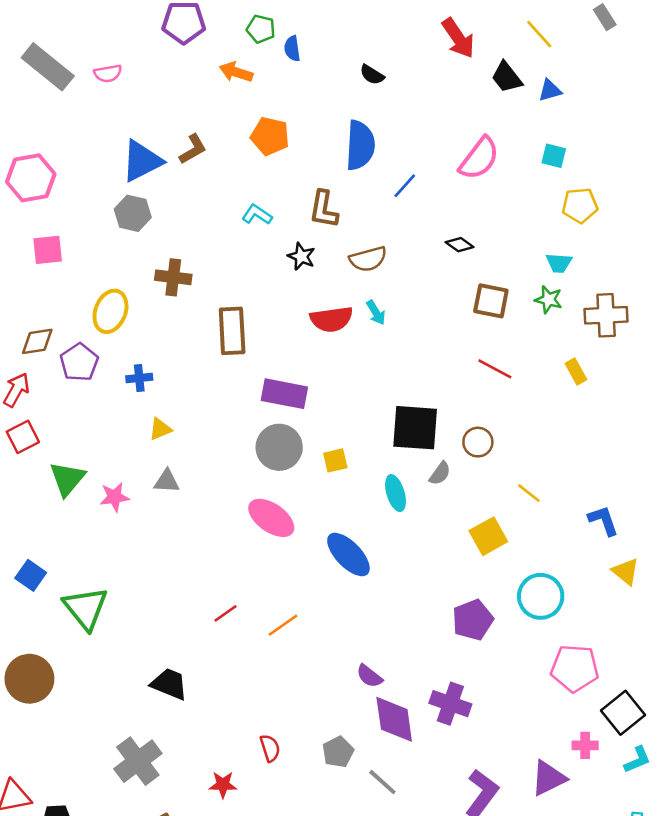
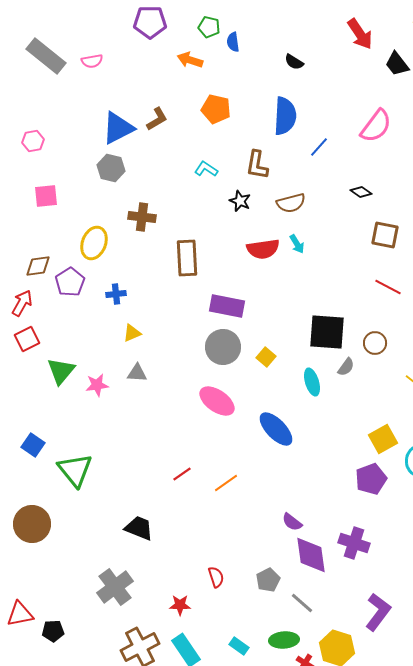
pink hexagon: (31, 178) -> (33, 141), size x0.6
yellow square: (335, 460) -> (266, 357), turned -36
yellow square: (488, 536) -> (383, 439), moved

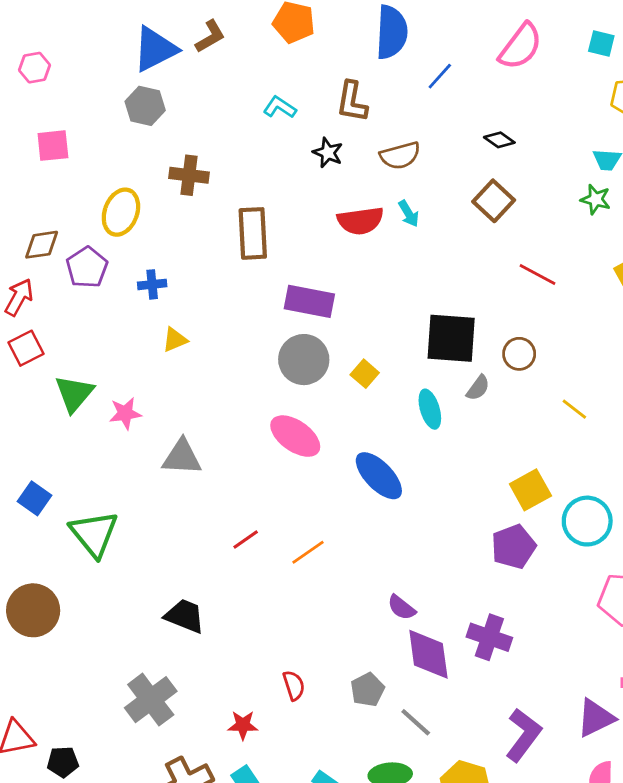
brown square: (385, 235) -> (494, 201), moved, turned 32
gray triangle: (137, 373) -> (182, 457), moved, size x1.4

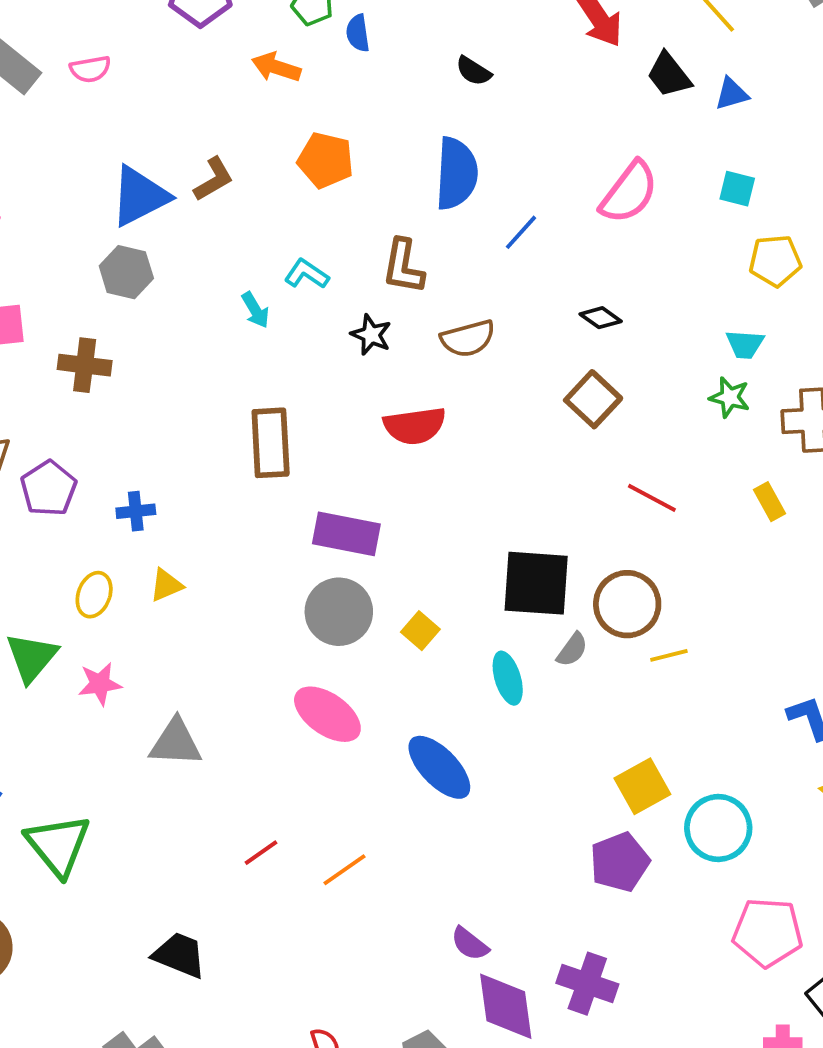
brown cross: (189, 175) -> (85, 365), moved
yellow ellipse: (121, 212) -> (94, 595), moved, size x0.7
cyan arrow: (409, 214) -> (255, 310), moved
brown circle: (519, 354) -> (627, 604), size x1.5
yellow line: (574, 409) -> (669, 655), moved, turned -52

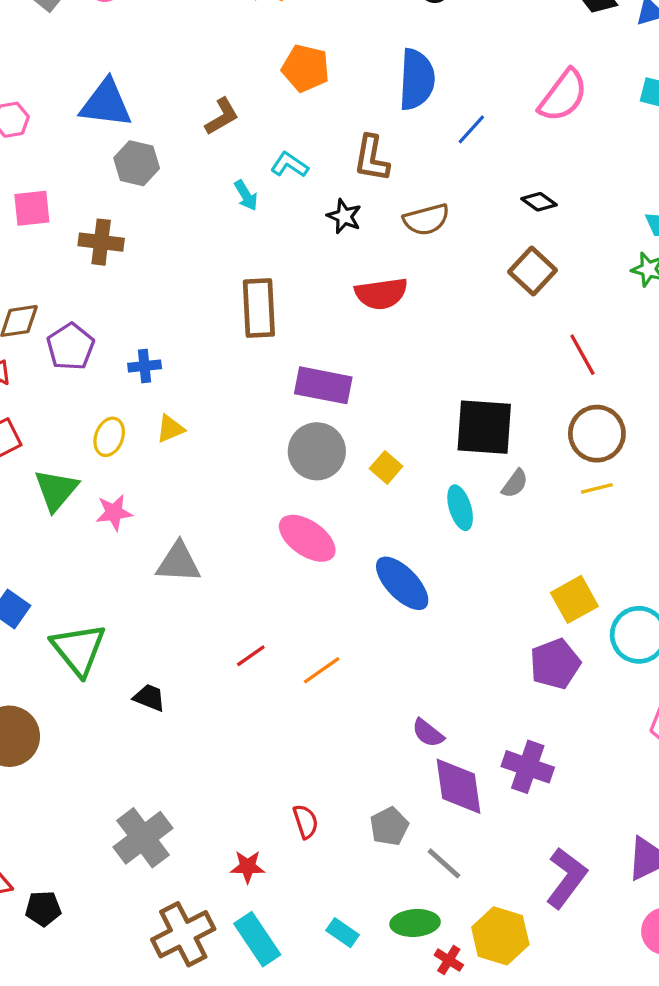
brown L-shape: (214, 179) -> (222, 116), moved
blue triangle: (140, 196) -> (106, 104), moved, turned 34
red line: (652, 498) -> (582, 355), turned 33
brown circle: (627, 604) -> (597, 434), moved
black trapezoid: (179, 955) -> (149, 698), moved, size x0.7

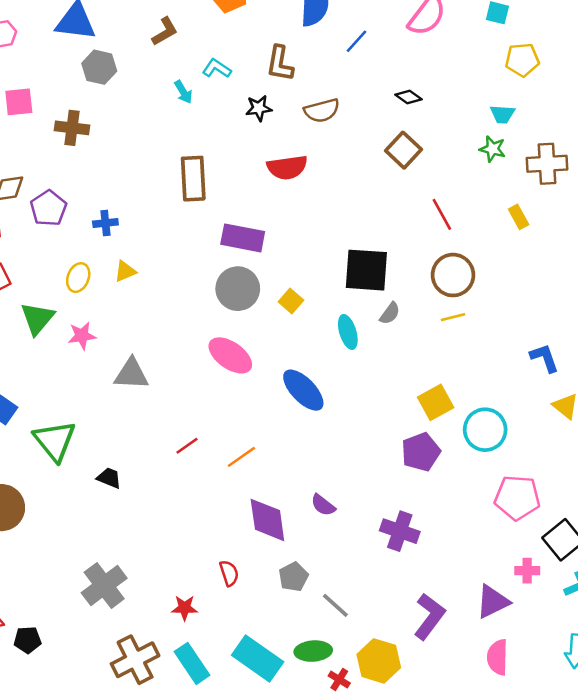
black star: (344, 216) -> (259, 108), turned -30
purple diamond: (458, 786) -> (267, 520), moved
cyan rectangle: (343, 933) -> (258, 658), size x2.0

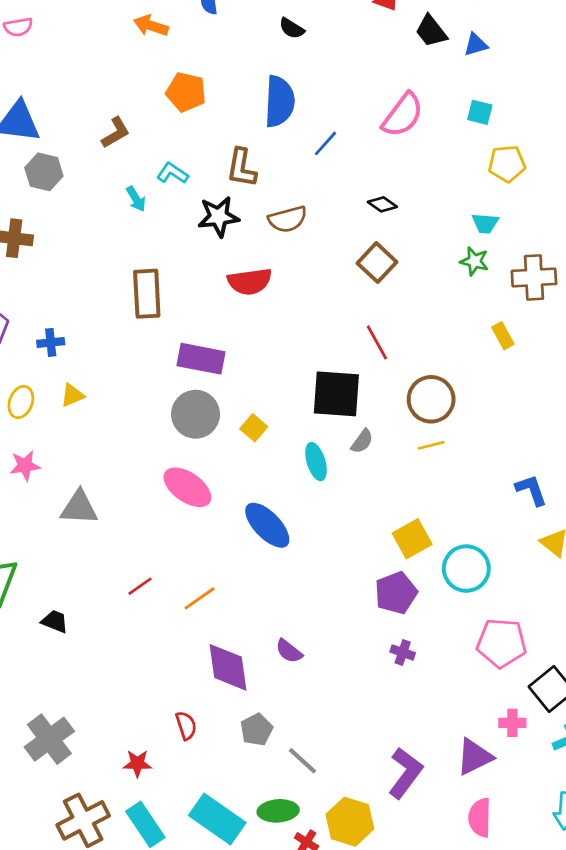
black star: (259, 108) -> (219, 217), size x1.4
red line: (442, 214) -> (377, 342), moved
purple cross: (400, 531) -> (403, 652), moved, size x0.6

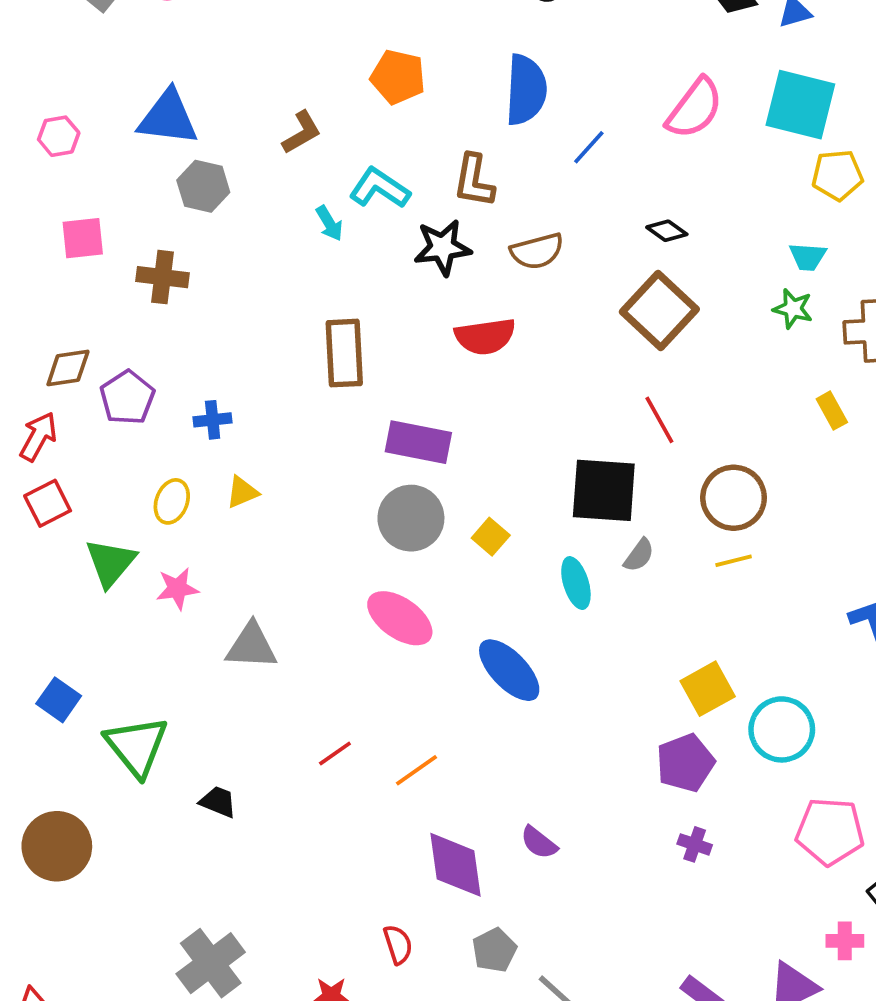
cyan square: (480, 112) -> (800, 105), size x2.0
cyan L-shape: (173, 173) -> (379, 188), size x1.4
brown square: (377, 263) -> (659, 310), size x1.4

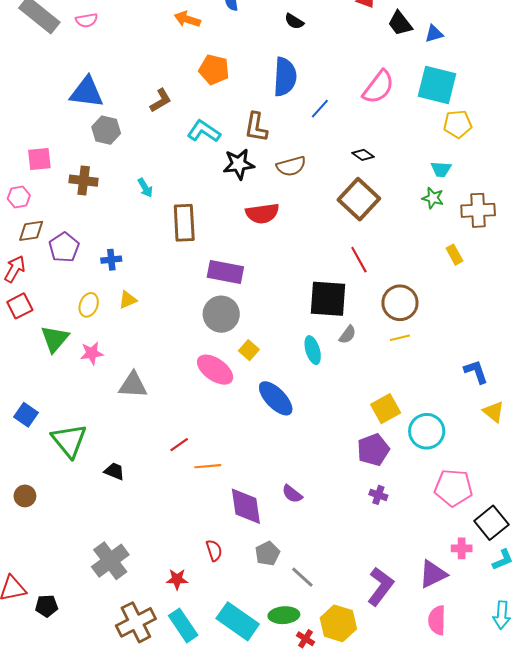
pink hexagon: (59, 136) -> (19, 197), moved
cyan arrow: (329, 223) -> (145, 188), moved
yellow square: (491, 537) -> (249, 350), moved
orange line: (417, 770) -> (208, 466), moved, turned 30
brown circle: (57, 846) -> (25, 496), size x0.6

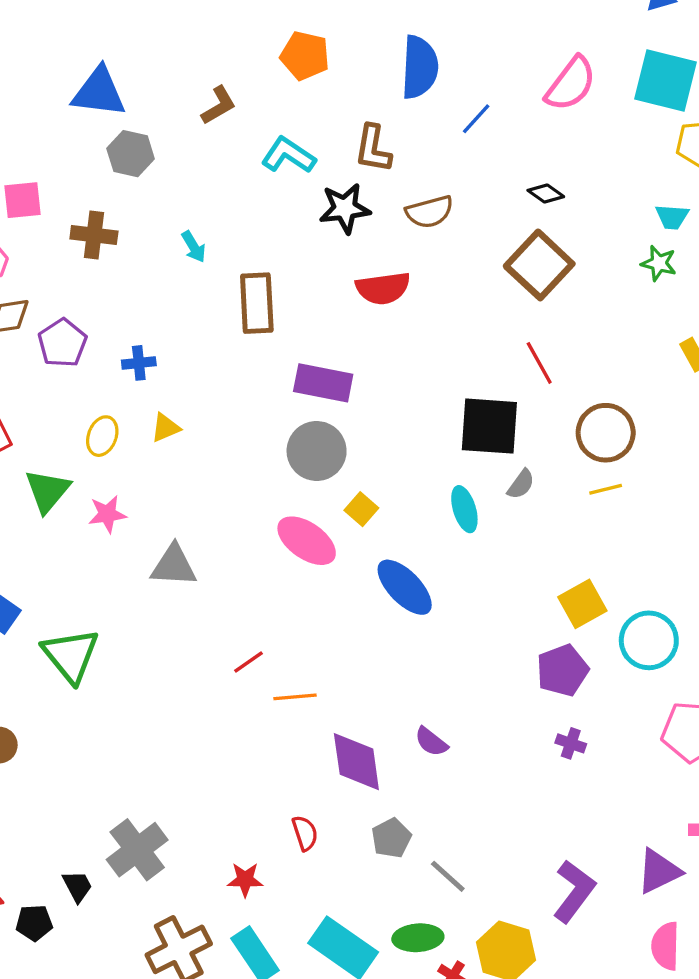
black trapezoid: (114, 471) -> (77, 886), moved, turned 40

